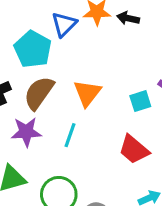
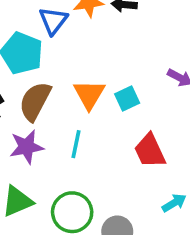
cyan square: (140, 101) -> (127, 98), moved
red trapezoid: (134, 149) -> (150, 151), turned 32

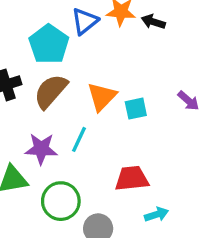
purple star: (26, 147) -> (41, 149), moved
red trapezoid: (150, 151) -> (132, 178), moved, turned 96

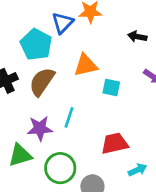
black arrow: (153, 22) -> (137, 37), moved
orange triangle: (102, 97) -> (86, 65), moved, turned 40
cyan square: (136, 109) -> (111, 88), turned 30

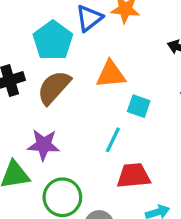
cyan line: (69, 117) -> (113, 140), moved

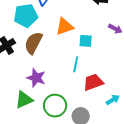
cyan pentagon: (53, 41) -> (26, 16), turned -30
purple star: (44, 145) -> (36, 78), turned 30

